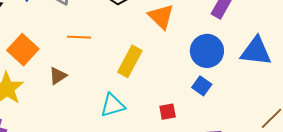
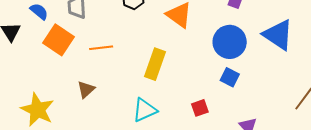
orange square: (23, 50) -> (58, 40), moved
blue triangle: (256, 51) -> (278, 35), turned 36

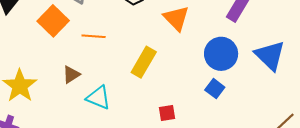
red square: (200, 108) -> (167, 113), moved
cyan triangle: (145, 110) -> (98, 98), moved, turned 36

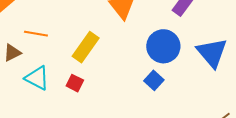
orange line: (94, 36) -> (36, 34), moved
red square: (167, 113) -> (75, 83), moved, turned 30

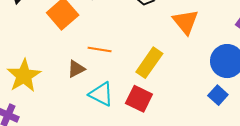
red square: (75, 83) -> (139, 99), size x1.5

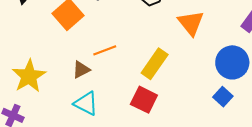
orange line: (100, 50) -> (105, 50), turned -30
cyan triangle: (101, 94) -> (86, 103), moved

